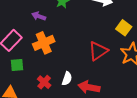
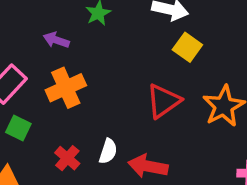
yellow square: (124, 28) -> (187, 47), moved
green square: (17, 65) -> (18, 128), turned 32

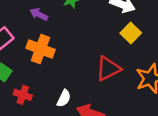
orange cross: (66, 88) -> (41, 49), turned 36
red cross: (67, 158) -> (23, 95), moved, turned -30

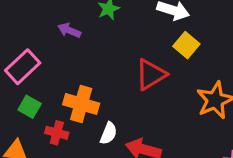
orange cross: (41, 49) -> (81, 104), moved
red triangle: (108, 69) -> (151, 75), moved

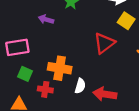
pink rectangle: (23, 67) -> (17, 47), turned 40

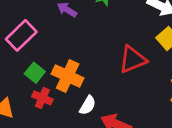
pink rectangle: (17, 47) -> (21, 35), turned -50
green square: (25, 74) -> (35, 73), moved

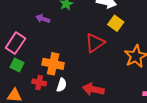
green square: (35, 73) -> (17, 65), moved
white semicircle: (88, 105) -> (62, 85), moved

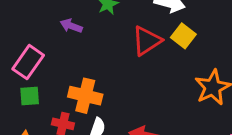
red triangle: (95, 43) -> (147, 41), moved
green square: (17, 65) -> (30, 96), turned -32

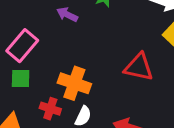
red triangle: (147, 41) -> (139, 67), moved, turned 40

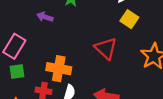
red triangle: (139, 67) -> (106, 48), turned 40

